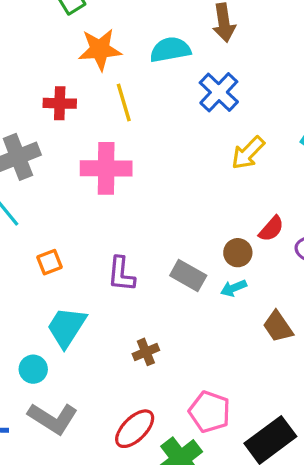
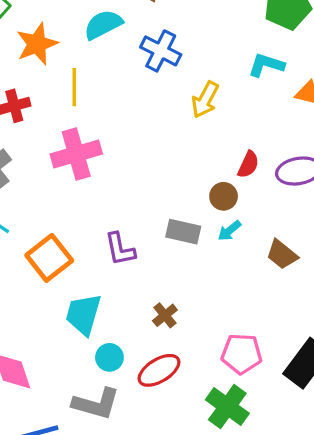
yellow line: (124, 103) -> (74, 87), turned 33
orange square: (50, 262) -> (49, 258), size x1.8
cyan circle: (33, 369) -> (109, 357), moved
red ellipse: (135, 429) -> (159, 370), moved, turned 30

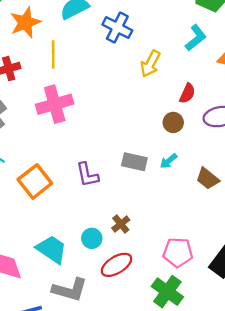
cyan L-shape: (266, 65) -> (196, 38), turned 124
red semicircle: (248, 165) -> (187, 93), moved
brown circle: (224, 196) -> (173, 122), moved
cyan trapezoid: (83, 314) -> (52, 249), moved, turned 108
cyan circle: (109, 357) -> (92, 238), moved

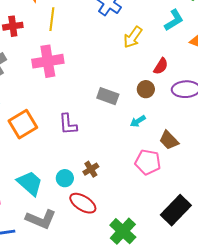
gray rectangle: (134, 162) -> (108, 96), moved
pink pentagon: (178, 252) -> (148, 162), moved
red ellipse: (116, 265) -> (83, 203), turned 56

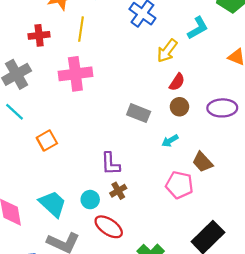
cyan L-shape: (174, 20) -> (198, 28), moved
red semicircle: (161, 66) -> (177, 82), moved
orange square: (23, 124) -> (47, 141), size x0.7
purple L-shape: (68, 124) -> (110, 164), moved

